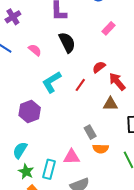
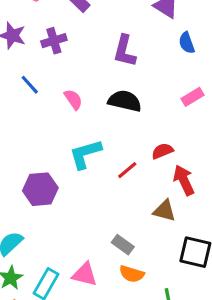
black semicircle: (67, 42) -> (125, 101), turned -65
gray rectangle: (90, 132) -> (123, 245), turned -40

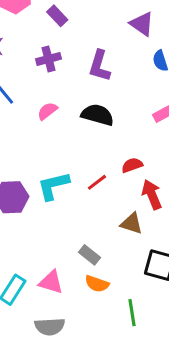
purple cross: (54, 41) -> (48, 59), moved
pink semicircle: (73, 99) -> (47, 111), turned -95
cyan L-shape: (85, 154) -> (53, 186), moved

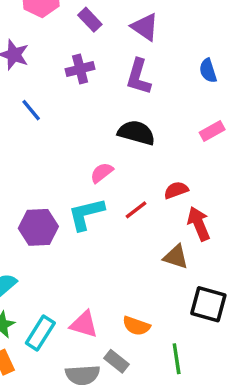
purple triangle: (142, 24) -> (145, 27), moved
pink semicircle: (47, 111) -> (102, 173), moved
gray rectangle: (89, 255) -> (116, 361), moved

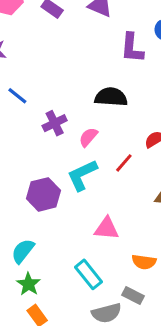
purple cross: (80, 69) -> (55, 123), moved
purple L-shape: (138, 77) -> (132, 48), moved
pink triangle: (84, 324) -> (107, 228), moved
cyan rectangle: (40, 333) -> (89, 274), moved, turned -60

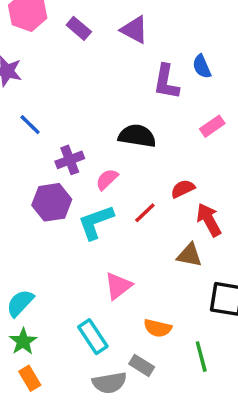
purple hexagon: (43, 194) -> (52, 202), moved
pink triangle: (107, 228) -> (118, 286), turned -48

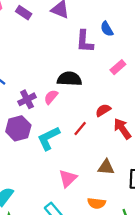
pink semicircle: (107, 179) -> (51, 97), moved
brown triangle: (189, 255) -> (106, 167), moved

